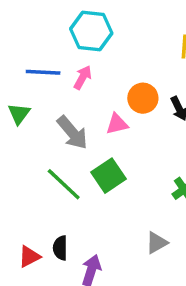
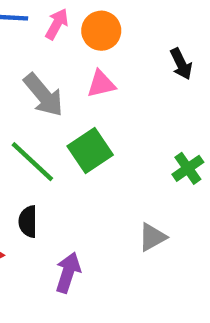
orange circle: (143, 98) -> (101, 31), moved
black semicircle: (60, 248) -> (28, 222), moved

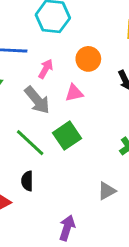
pink arrow: (57, 24) -> (46, 69), moved
orange circle: (101, 31) -> (88, 59), moved
purple arrow: (68, 273) -> (67, 228), moved

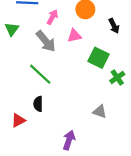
green square: (67, 136) -> (99, 58), moved, turned -30
gray triangle: (107, 191) -> (100, 112), turned 48

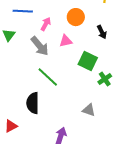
green line: (40, 74) -> (48, 77), moved
black semicircle: (38, 104) -> (33, 103), size x1.5
red triangle: (18, 120) -> (11, 126), moved

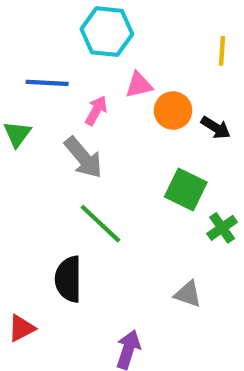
orange circle: (76, 17) -> (173, 111), moved
black arrow: (102, 32) -> (216, 128), turned -32
pink triangle: (66, 41) -> (139, 85), moved

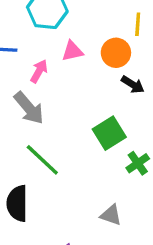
orange circle: (173, 111) -> (116, 53), moved
green square: (186, 189) -> (109, 133), turned 32

